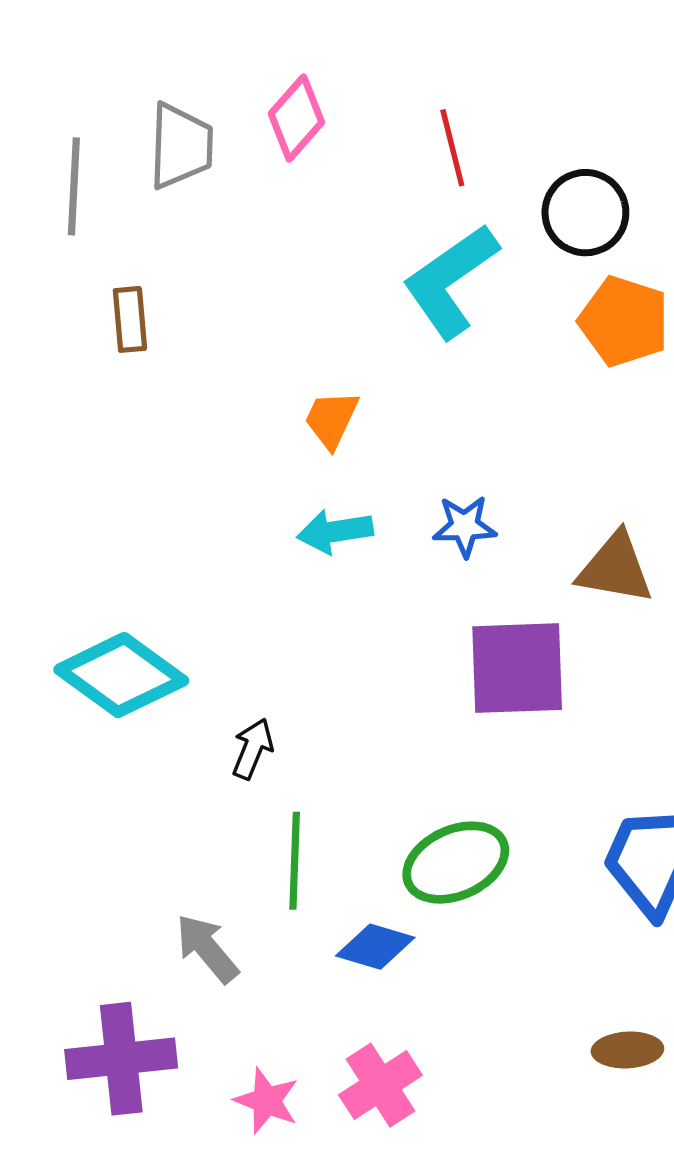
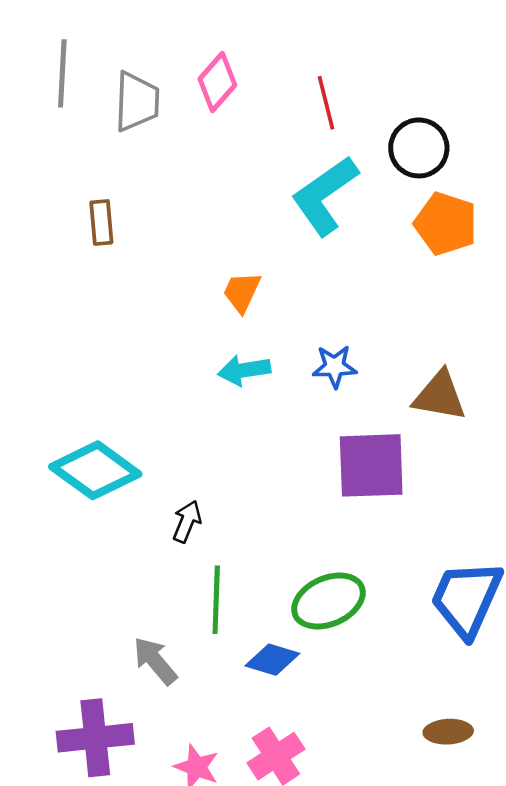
gray line: (74, 186) -> (62, 73), moved

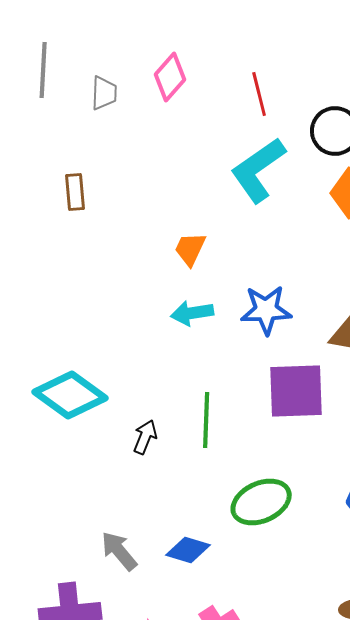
gray trapezoid: (137, 102) -> (104, 93), size x0.7
blue star: (335, 367) -> (266, 310), size x1.4
green line: (216, 600) -> (206, 420), moved
blue diamond: (272, 660) -> (188, 550), moved

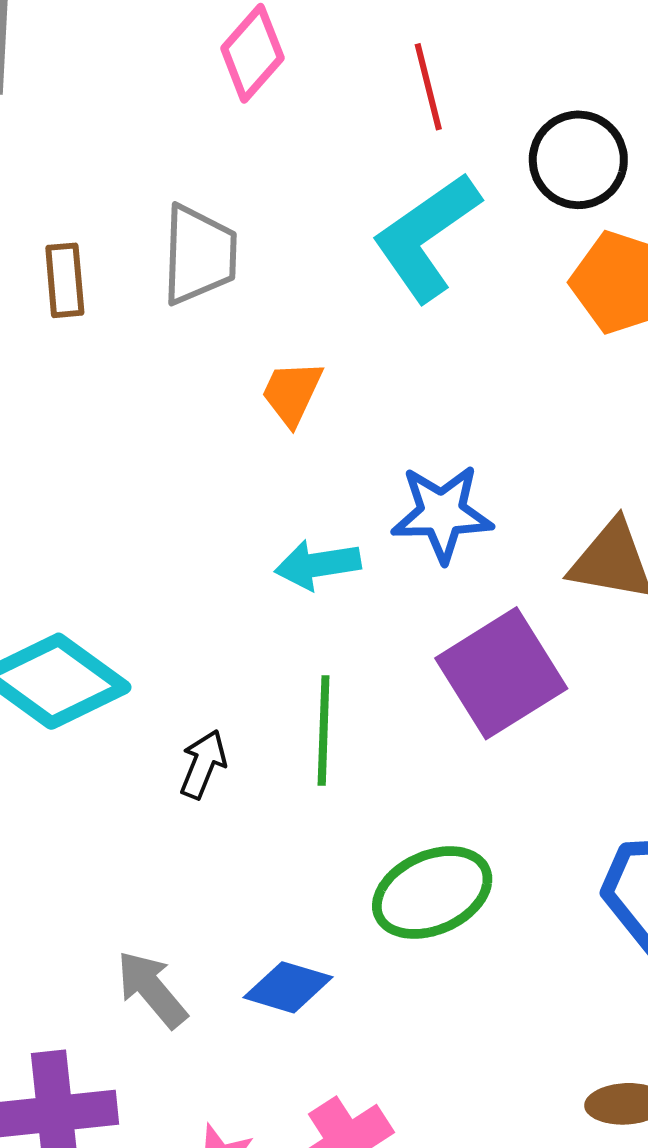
gray trapezoid: (104, 93) -> (199, 255), moved, size x1.5
cyan arrow: (192, 313) -> (318, 565), moved
purple square: (296, 391) -> (501, 673), turned -30

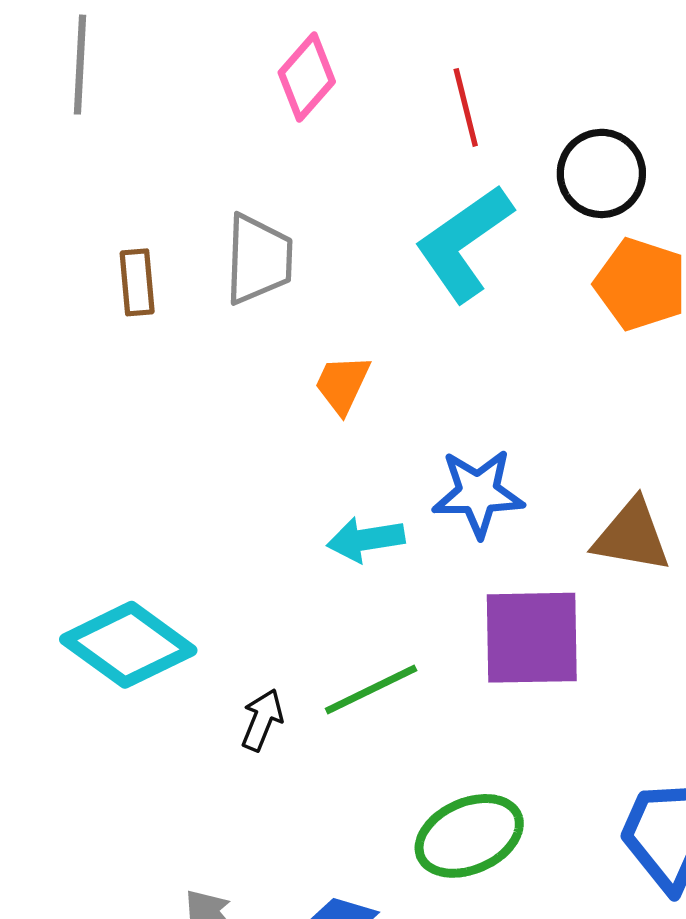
purple square: (501, 673) -> (532, 638), turned 31
green line: (324, 731) -> (371, 689), turned 62

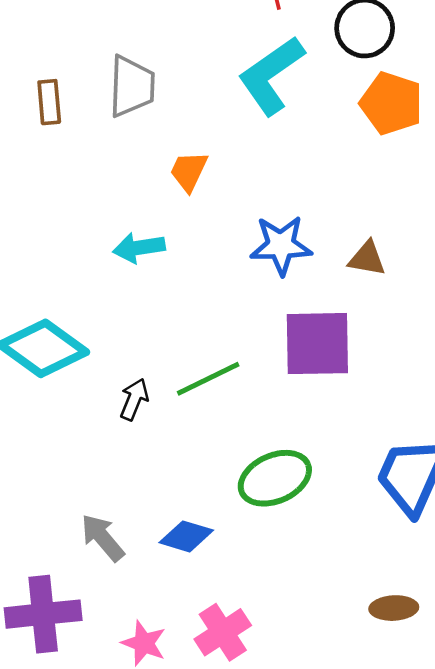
brown triangle: (632, 536) -> (367, 259), moved, size x0.7
cyan arrow: (366, 539) -> (139, 248), moved

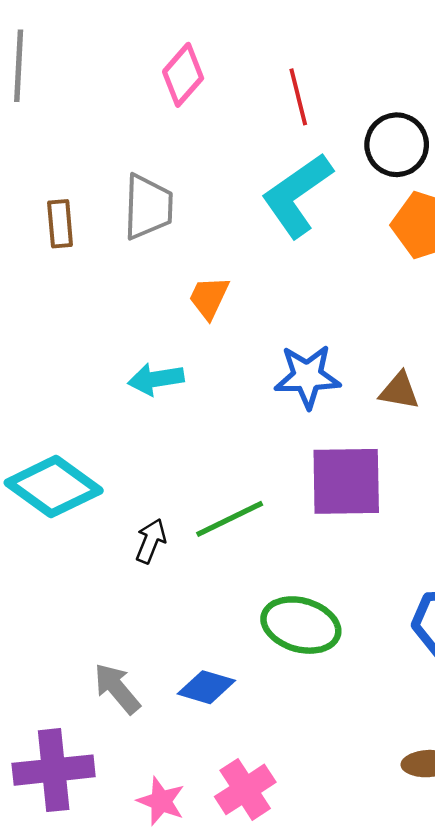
green ellipse: (275, 478) -> (301, 625), turned 40

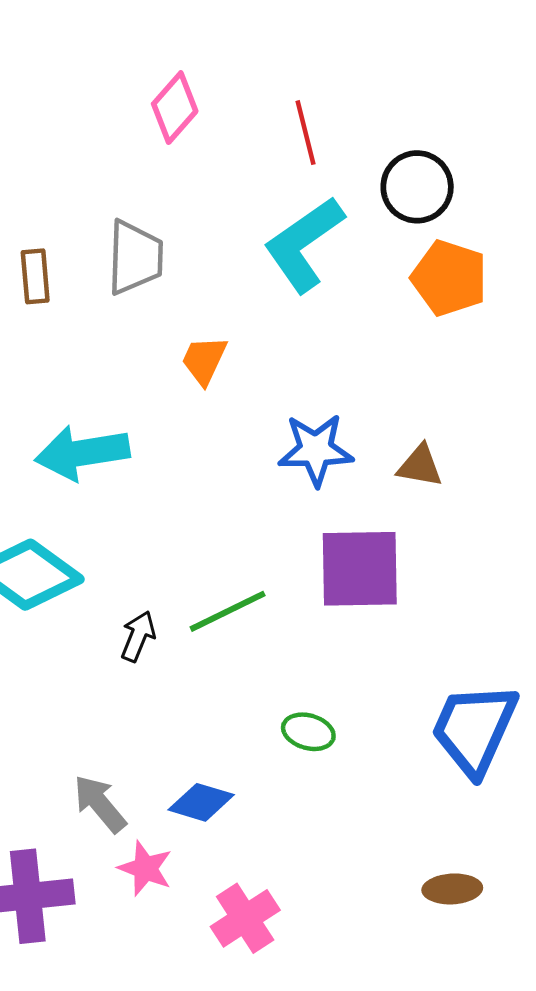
cyan arrow: (156, 379) -> (82, 453), moved, size x1.5
green ellipse: (301, 625) -> (308, 732), size x0.6
pink star: (161, 801) -> (145, 868), moved

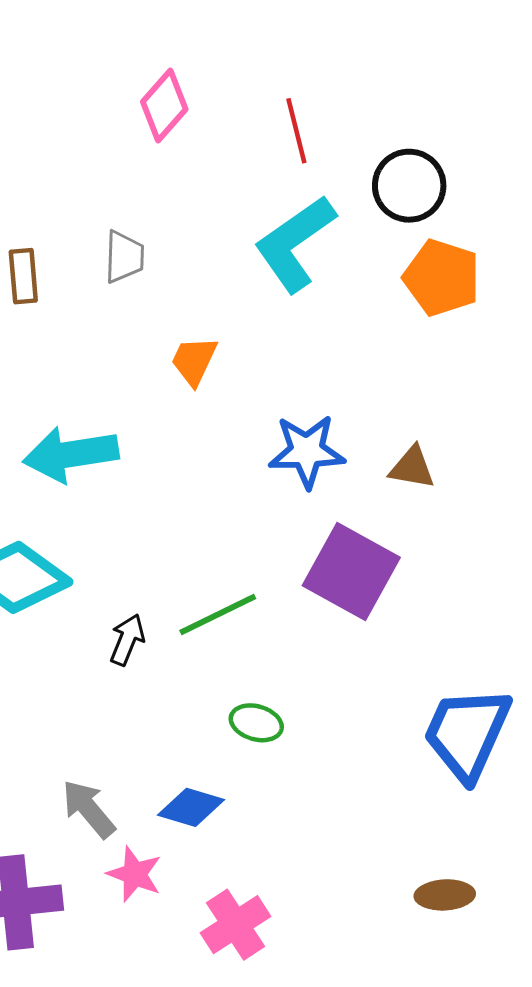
gray trapezoid: (135, 257) -> (124, 257), size x0.7
purple square: (360, 569) -> (351, 571), turned 30
green ellipse: (308, 732) -> (256, 723), moved

